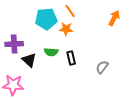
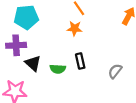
cyan pentagon: (46, 19) -> (26, 17), moved
green semicircle: (51, 52) -> (58, 69), moved

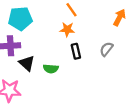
black rectangle: (80, 61) -> (76, 51), moved
gray semicircle: (115, 71) -> (106, 49), moved

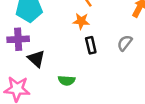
green semicircle: (51, 69) -> (67, 80), moved

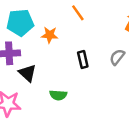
orange star: (81, 21) -> (50, 35), moved

